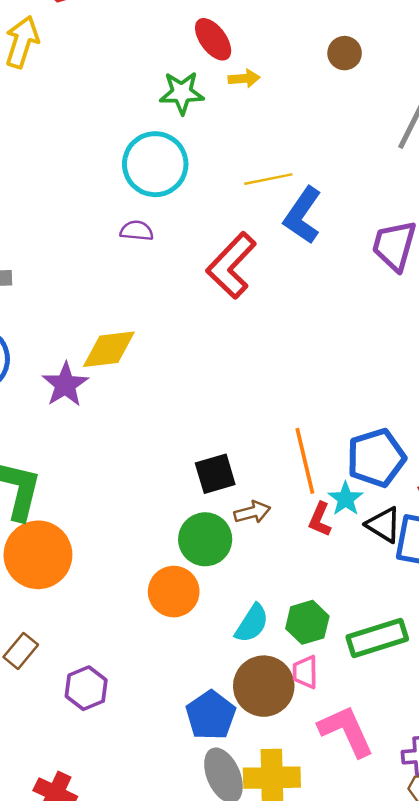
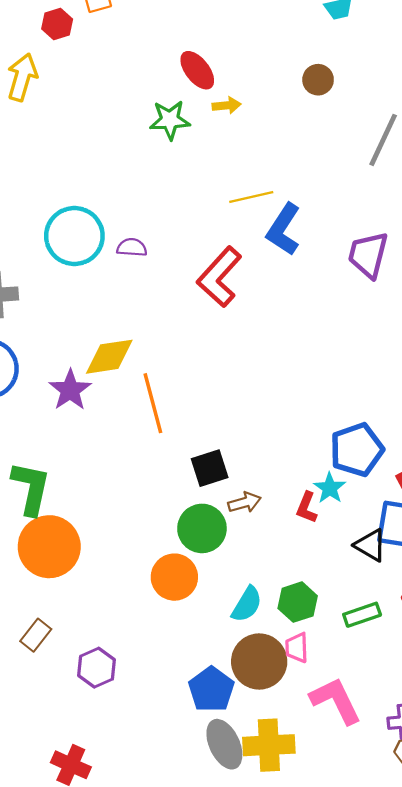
cyan circle: (155, 164) -> (74, 236), moved
orange line: (305, 461) -> (153, 403), moved
black triangle: (384, 525) -> (370, 545), moved
green rectangle: (377, 638) -> (362, 615), size x0.7

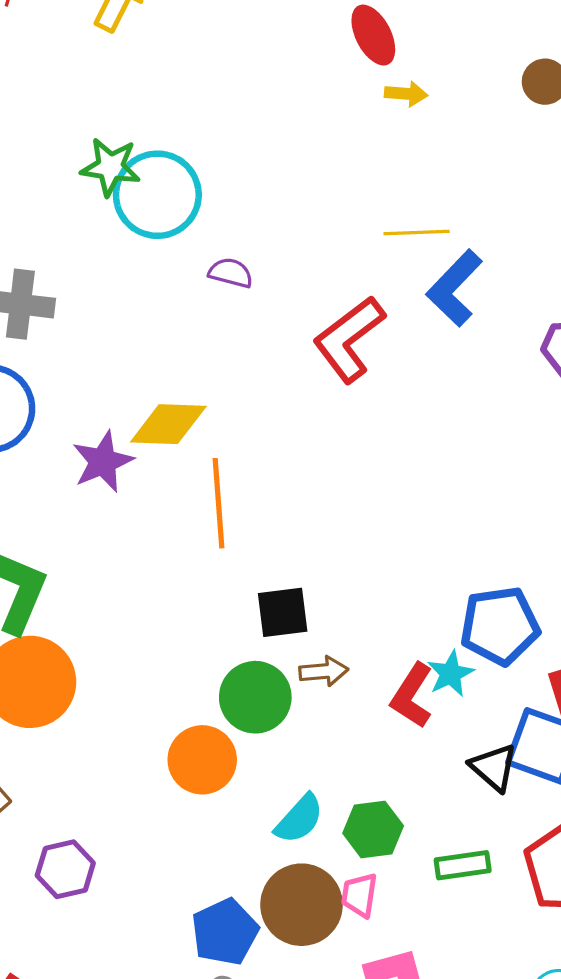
green star: (170, 120) -> (110, 167), moved
cyan circle: (74, 236) -> (157, 195), moved
red L-shape: (307, 508) -> (412, 696), size x1.4

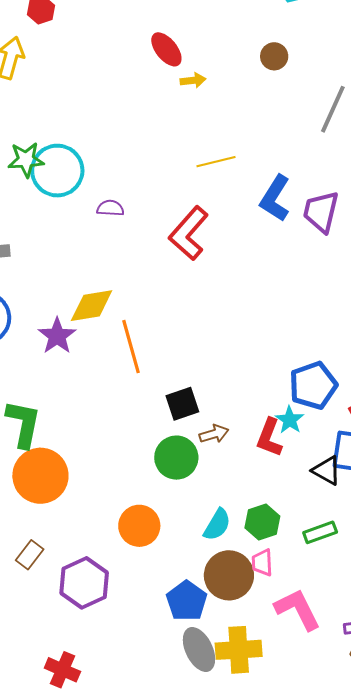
blue L-shape: (454, 288) -> (275, 198), moved
orange circle: (202, 760) -> (139, 526), moved
purple hexagon: (65, 869) -> (84, 583), size x1.4

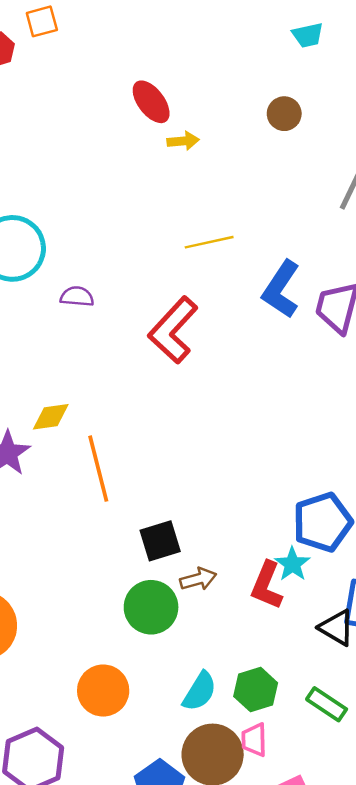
yellow diamond: (92, 306) -> (51, 417), size x0.7
green rectangle: (320, 532) -> (327, 704), turned 52

